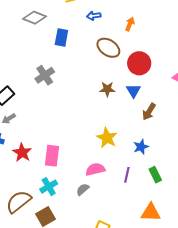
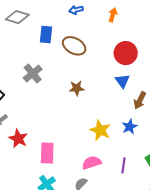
brown ellipse: (108, 48) -> (74, 46), moved
brown star: (107, 89) -> (77, 88), moved
blue star: (141, 147) -> (130, 127), moved
red star: (22, 152) -> (18, 139), moved

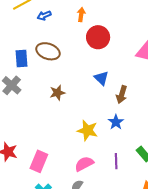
blue rectangle: (46, 34) -> (21, 58), moved
red circle: (126, 53) -> (98, 37), moved
pink rectangle: (47, 153) -> (39, 161), turned 30

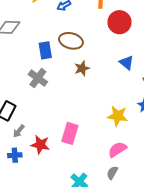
brown star: (57, 93) -> (82, 68), moved
pink rectangle: (39, 161) -> (70, 133), moved

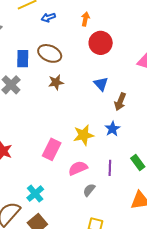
yellow star: (118, 116) -> (84, 135), turned -30
pink rectangle: (70, 133) -> (52, 149), moved
gray semicircle: (112, 173) -> (89, 190), moved

